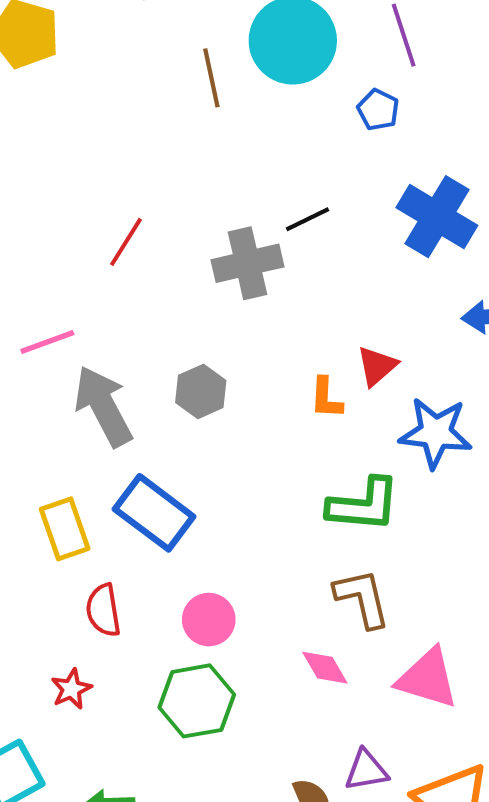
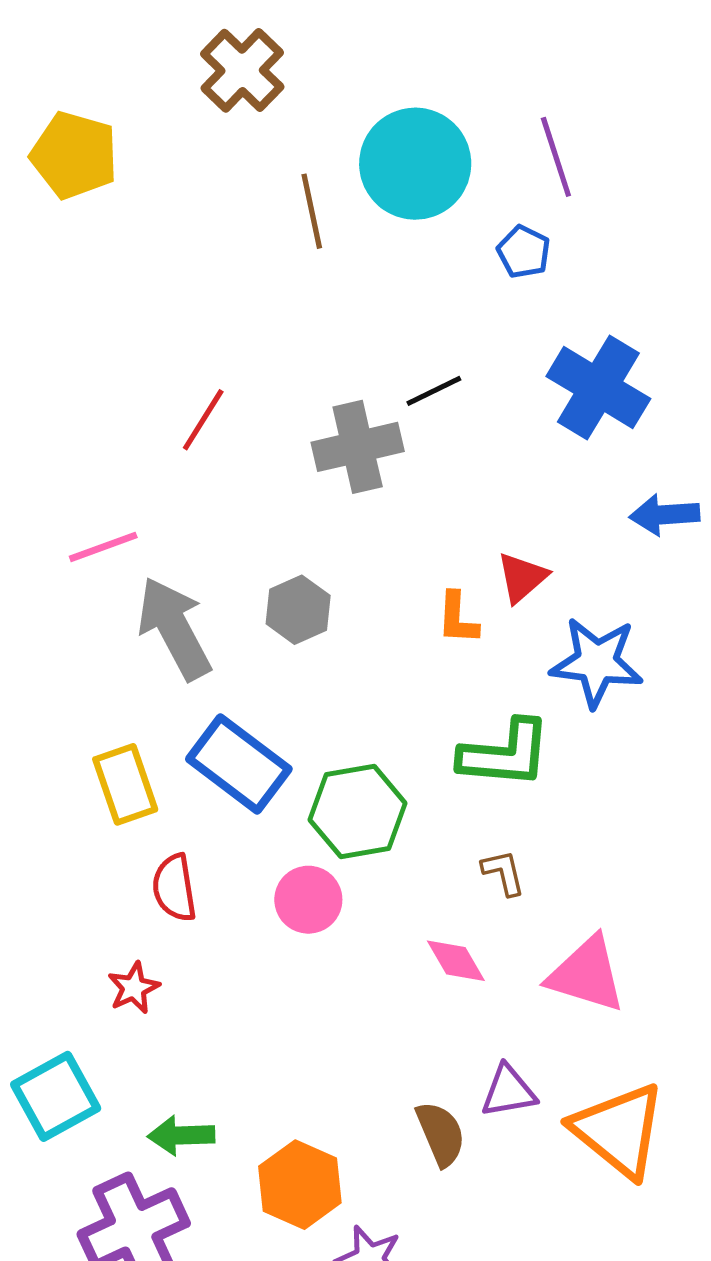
brown L-shape: (362, 598) -> (503, 873), size x0.6
green hexagon: (197, 701) -> (358, 812), moved

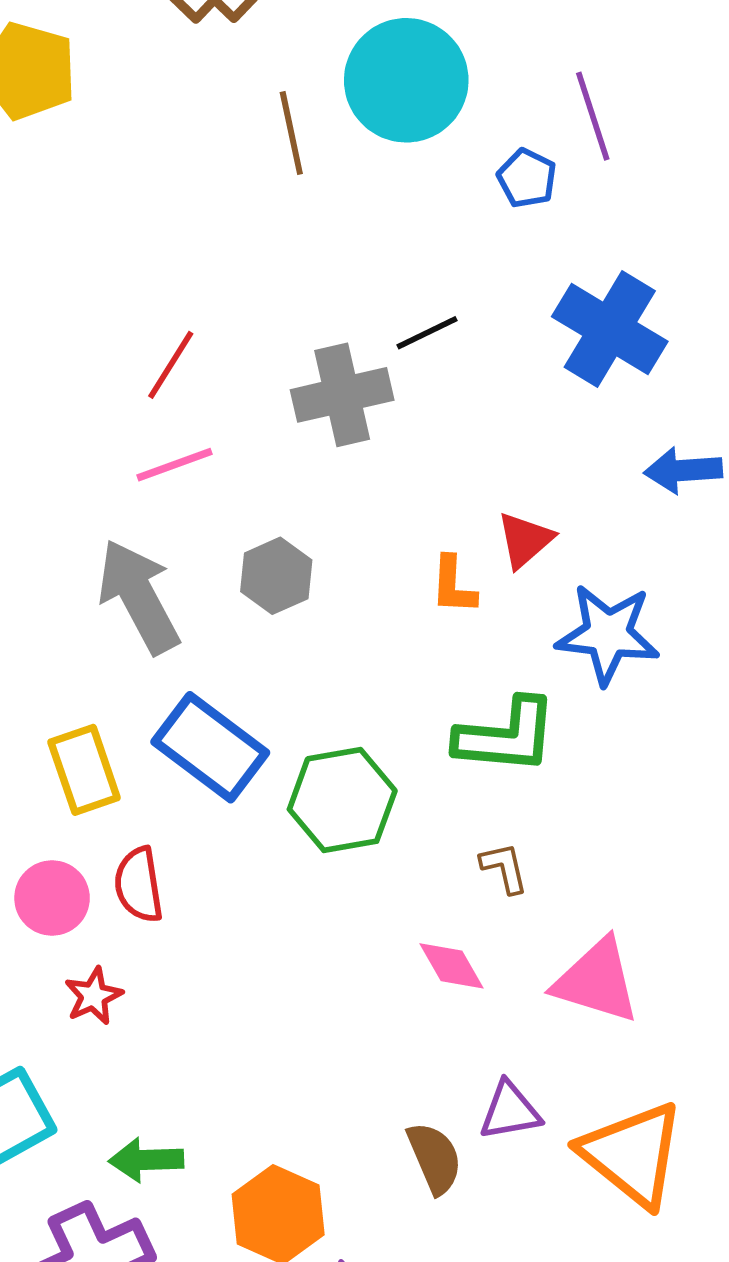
purple line: (556, 157) -> (593, 116), moved
pink line: (103, 547) -> (174, 465), moved
pink circle: (308, 900) -> (52, 898), moved

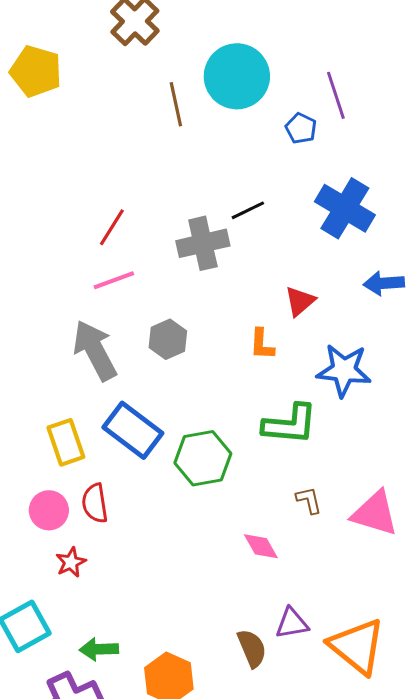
red triangle: (525, 540) -> (300, 301), moved
brown L-shape: (504, 868) -> (309, 500), moved
pink triangle: (597, 981) -> (375, 513), moved

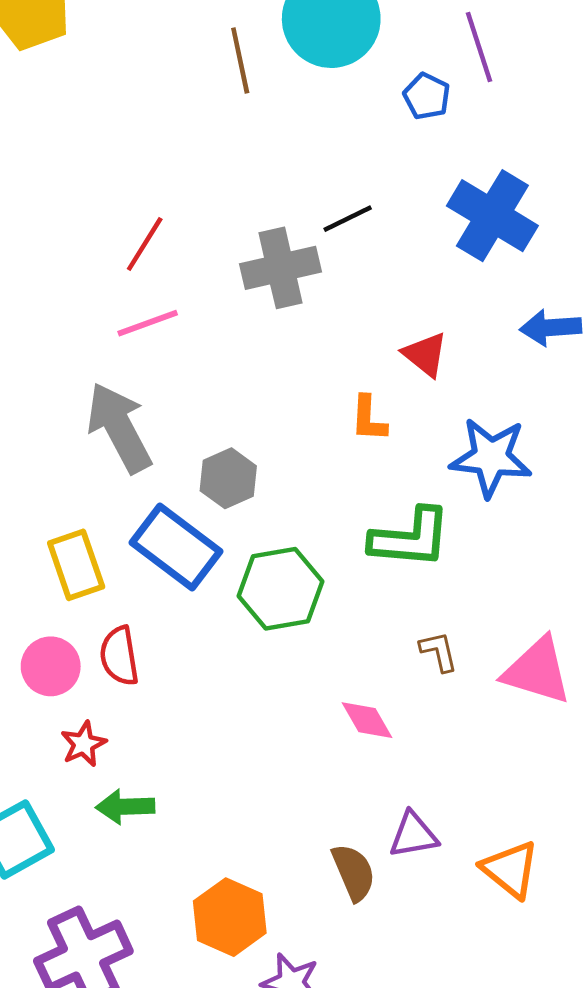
red triangle: (300, 301) -> (425, 354), turned -40
gray hexagon: (168, 339) -> (228, 478), moved
orange triangle: (357, 646) -> (510, 869), size x0.7
green arrow: (99, 649) -> (125, 807), moved

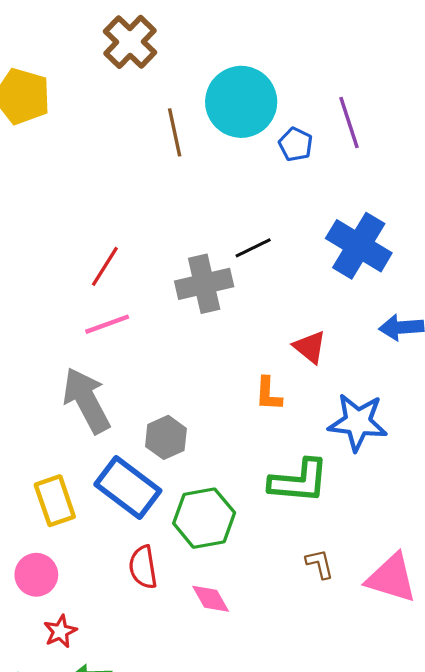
blue pentagon: (427, 96) -> (296, 144), moved
red semicircle: (119, 656) -> (143, 567), moved
pink diamond: (367, 720) -> (211, 599), moved

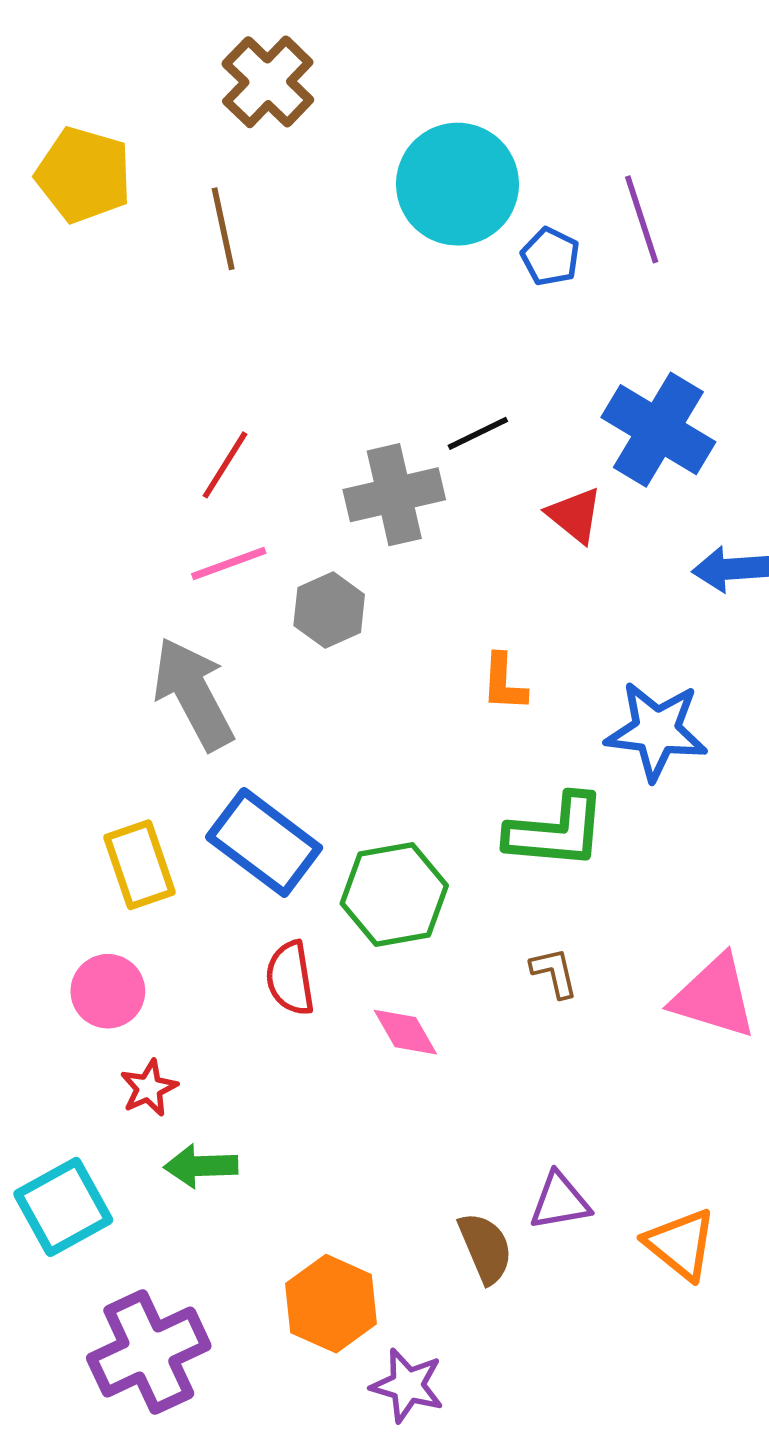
brown line: (175, 132) -> (223, 229), moved
red triangle: (310, 347) -> (575, 515), moved
gray hexagon: (166, 437) -> (329, 610), moved
brown L-shape: (320, 564) -> (554, 973), moved

